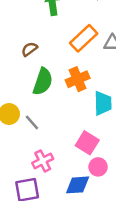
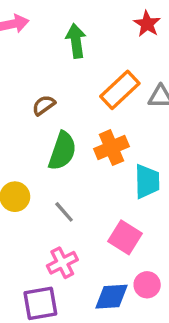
gray line: (32, 122) -> (64, 212), moved
pink circle: (98, 167) -> (147, 285), moved

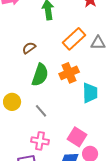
pink square: (125, 237) -> (77, 137), moved
pink cross: (62, 263) -> (40, 141), turned 36

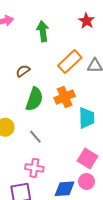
pink square: (77, 137) -> (88, 159), moved

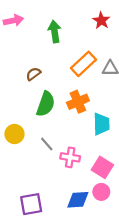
pink cross: (34, 168) -> (70, 157), moved

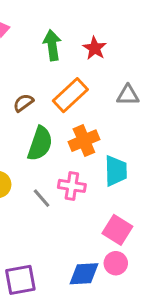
red star: (101, 20) -> (95, 48), moved
orange rectangle: (84, 64) -> (70, 95), moved
pink cross: (70, 157) -> (72, 186), moved

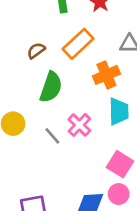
orange cross: (84, 141) -> (106, 75), moved
pink cross: (72, 186) -> (79, 125), turned 35

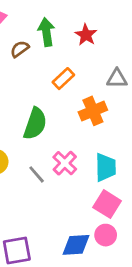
orange rectangle: (78, 44) -> (63, 79), size x0.7
brown semicircle: (36, 51) -> (20, 49), moved
cyan trapezoid: (119, 111) -> (106, 167), moved

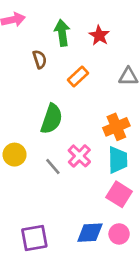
brown semicircle: (20, 49) -> (40, 59), moved, turned 108
orange cross: (93, 111) -> (116, 127), moved
pink circle: (106, 235) -> (119, 234), moved

